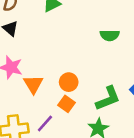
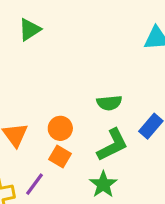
green semicircle: (110, 35) -> (109, 103), moved

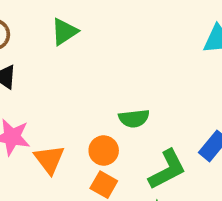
green semicircle: (109, 103) -> (134, 118), moved

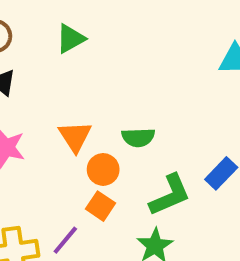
orange triangle: (49, 159) -> (75, 136), moved

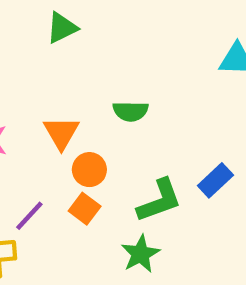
green semicircle: (138, 137) -> (131, 111), moved
purple line: (65, 240) -> (29, 216), moved

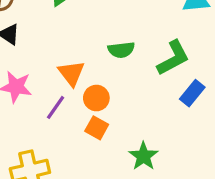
green L-shape: (159, 201) -> (173, 58), moved
purple line: (29, 216) -> (56, 107), moved

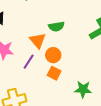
green semicircle: (121, 50) -> (56, 26), moved
green star: (143, 156) -> (83, 89), turned -30

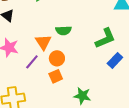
orange square: (54, 73) -> (56, 76), turned 32

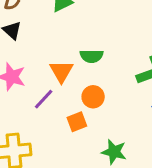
orange circle: (57, 58) -> (93, 97), moved

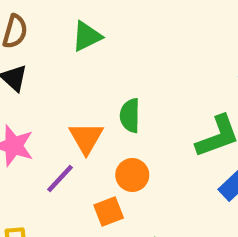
green semicircle: (91, 56) -> (130, 116), turned 90

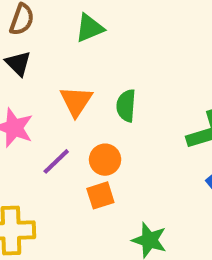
orange triangle: (86, 138) -> (76, 101), moved
orange circle: (132, 175) -> (105, 160), moved

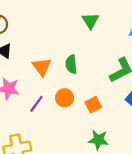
green triangle: (89, 28) -> (90, 21), moved, turned -30
orange square: (100, 195) -> (93, 105), moved

